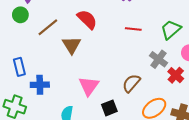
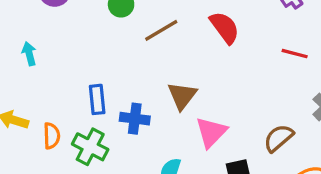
brown triangle: (72, 45) -> (182, 96), moved
blue rectangle: (19, 67) -> (97, 99), moved

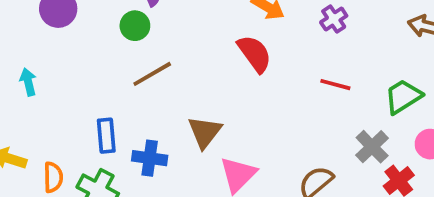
brown line: (161, 30) -> (152, 74), moved

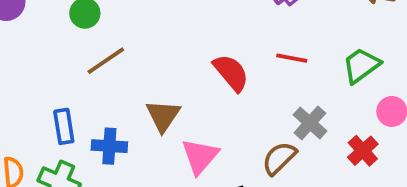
red semicircle: (255, 54) -> (231, 73), moved
gray cross: (372, 147) -> (310, 123), moved

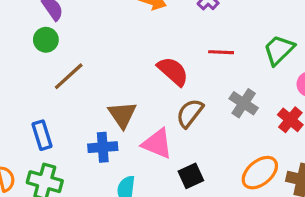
blue cross: (109, 146) -> (103, 147), moved
pink triangle: (200, 156) -> (157, 144), turned -40
brown semicircle: (279, 158) -> (190, 113), moved

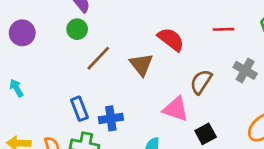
red semicircle: (173, 71) -> (171, 39), moved
brown triangle: (122, 115) -> (141, 65), moved
blue cross: (103, 147) -> (111, 118), moved

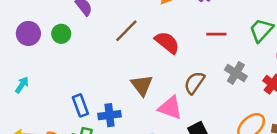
green circle: (77, 29) -> (61, 34), moved
brown line: (98, 58) -> (126, 31), moved
brown triangle: (141, 65) -> (142, 85), moved
cyan arrow: (16, 88) -> (22, 85), turned 63

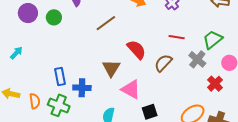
red semicircle: (167, 42) -> (136, 50), moved
gray cross: (236, 73) -> (197, 59), moved
brown semicircle: (194, 83) -> (163, 63), moved

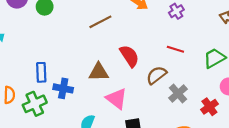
gray cross: (197, 59) -> (178, 93), moved
brown triangle: (111, 68) -> (99, 72), turned 48
green cross: (59, 105) -> (35, 104), turned 35

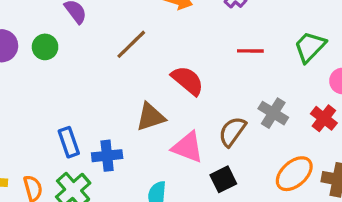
brown semicircle: (156, 75) -> (232, 132), moved

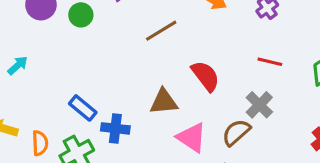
gray cross: (273, 113) -> (259, 105), moved
blue rectangle: (69, 142) -> (83, 108), turned -44

